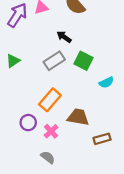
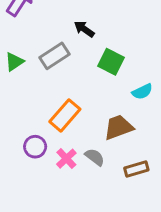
gray rectangle: (54, 61) -> (54, 56), moved
brown trapezoid: (78, 117) -> (118, 127), moved, turned -30
gray semicircle: (48, 157) -> (95, 157), moved

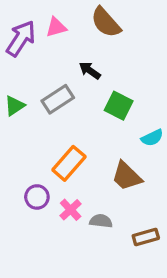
brown trapezoid: (118, 127) -> (127, 176), turned -116
gray semicircle: (95, 157) -> (101, 221), moved, turned -30
brown rectangle: (136, 169) -> (146, 237), moved

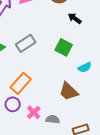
black arrow: (90, 70) -> (75, 18), moved
orange rectangle: (69, 163) -> (21, 83), moved

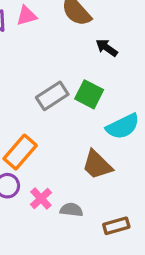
gray rectangle: (26, 43) -> (52, 96), moved
cyan semicircle: (85, 67) -> (123, 126), size x1.5

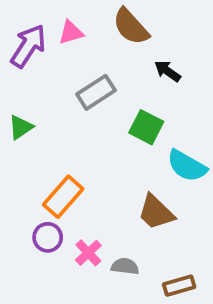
gray rectangle: (52, 96) -> (96, 92), moved
cyan semicircle: (123, 126) -> (187, 166), turned 56

